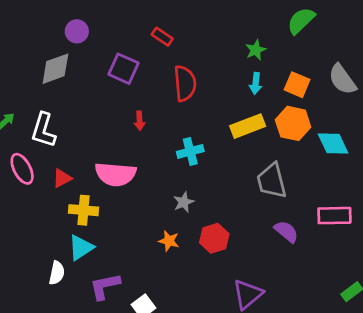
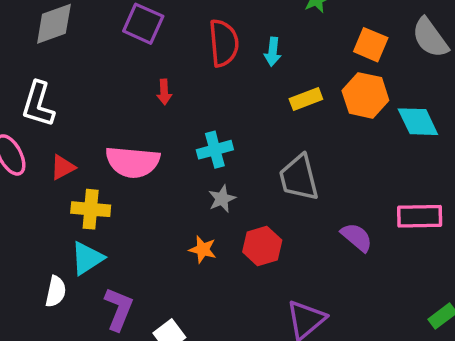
cyan arrow: (256, 83) -> (273, 52), moved
yellow rectangle: (248, 126) -> (306, 99), size x0.7
cyan cross: (190, 151) -> (215, 150), moved
gray trapezoid: (272, 181) -> (299, 178), moved
purple L-shape: (105, 286) -> (119, 309), turned 124

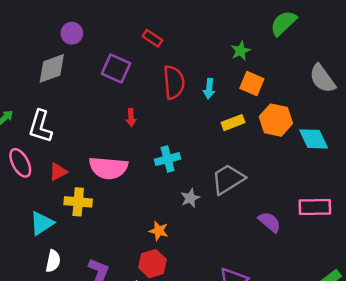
orange square: (371, 45) -> (252, 84), moved
gray trapezoid: (299, 178) -> (228, 179), turned 72
gray star: (222, 199) -> (190, 198), moved
red hexagon: (262, 246) -> (152, 264), moved
cyan triangle: (87, 258) -> (42, 223), moved

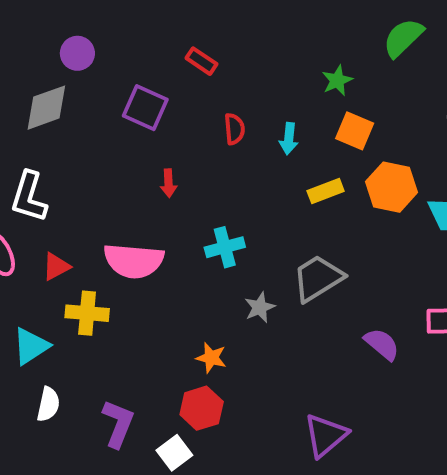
red semicircle: (174, 82) -> (234, 129), size x0.6

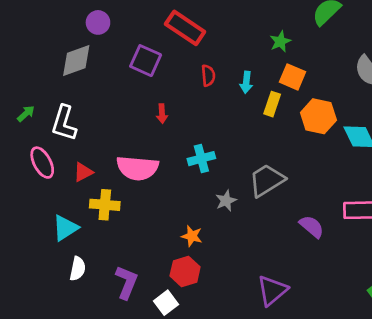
red rectangle: (202, 61) -> (185, 28), size x1.8
yellow rectangle: (326, 191) -> (272, 104), moved, turned -50

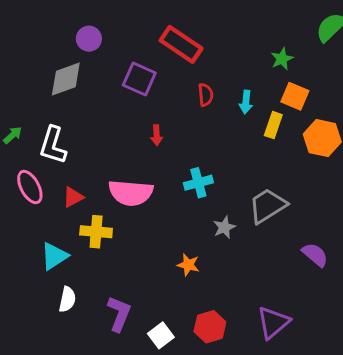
red hexagon: (185, 271) -> (210, 327), moved

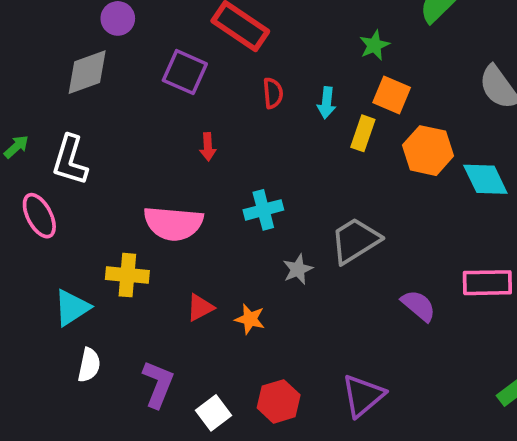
red triangle: (73, 197) -> (200, 308), moved

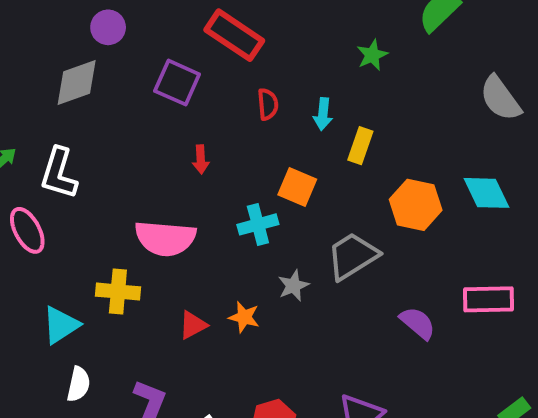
orange square: (392, 95) -> (297, 187), moved
orange hexagon: (428, 151) -> (416, 205), moved
orange star: (250, 319) -> (244, 317), moved

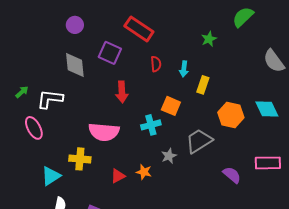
gray diamond: (77, 83) -> (75, 65), moved, turned -76
red arrow: (201, 159) -> (122, 92), size x1.5
white L-shape: (59, 173) -> (50, 99), turned 80

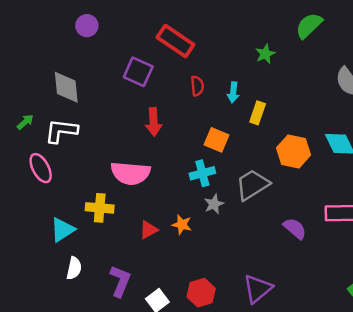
purple circle: (75, 25) -> (87, 26), moved
gray diamond: (75, 65) -> (66, 87), moved
cyan cross: (151, 125) -> (202, 173), moved

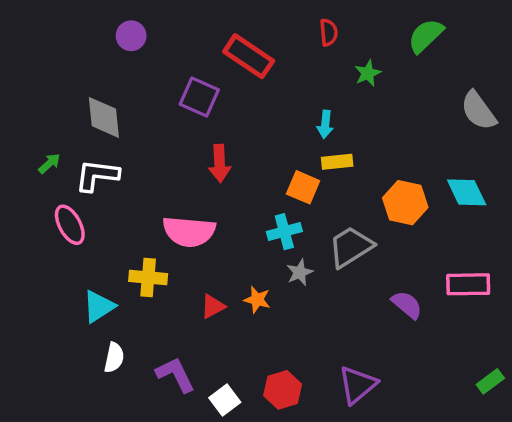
red semicircle: (197, 86) -> (329, 32), moved
yellow rectangle: (258, 113) -> (337, 162), moved, turned 65
purple L-shape: (120, 281) -> (175, 375), turned -48

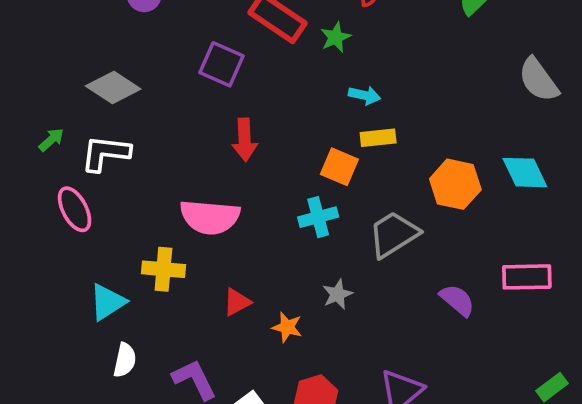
green star: (368, 73) -> (335, 37), moved
gray diamond: (104, 117) -> (113, 88), turned -51
cyan arrow: (325, 124) -> (364, 95), turned -84
gray star: (300, 272) -> (337, 294), moved
orange star: (257, 300) -> (287, 327), moved

